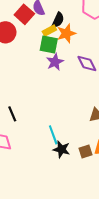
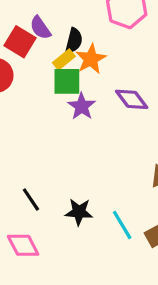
cyan line: (53, 135) -> (122, 225), moved
black star: (61, 149) -> (79, 212), moved

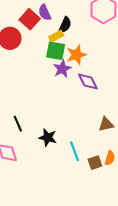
orange star: (91, 59) -> (76, 55), moved
purple diamond: (132, 99) -> (88, 81), moved

